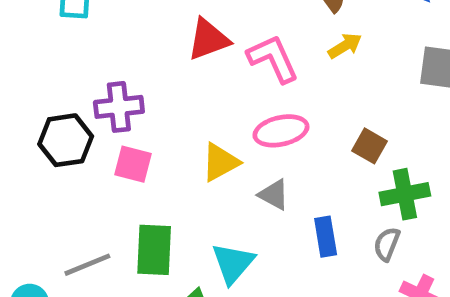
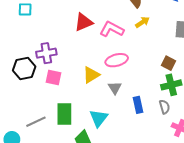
pink L-shape: (273, 59) -> (112, 29), turned -35
brown square: (370, 146) -> (169, 63), moved
gray triangle: (274, 195) -> (115, 88), turned 32
gray semicircle: (387, 244) -> (164, 107), turned 144

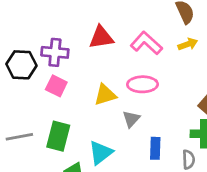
red triangle: (84, 22) -> (101, 37), moved

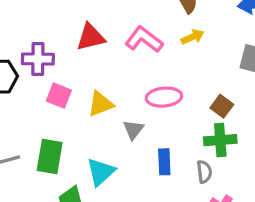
pink ellipse: (143, 84) -> (164, 97), moved
pink square: (56, 86) -> (59, 96), moved

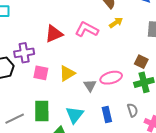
pink ellipse: (164, 97) -> (111, 78), moved
blue rectangle: (164, 162) -> (107, 115), moved
gray semicircle: (204, 172) -> (133, 110), moved

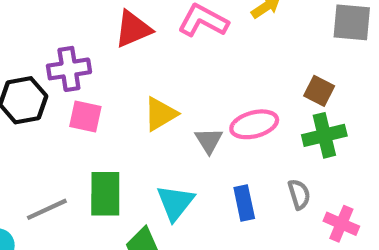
pink square: (41, 73) -> (85, 116), moved

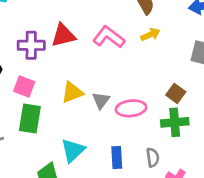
purple cross: (69, 69) -> (31, 45), moved
gray triangle: (209, 141) -> (101, 100), moved
green rectangle: (105, 194) -> (30, 118), moved

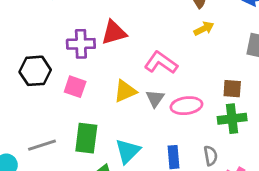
pink L-shape: (109, 37) -> (161, 63), moved
brown square: (176, 93) -> (232, 89), turned -30
green rectangle: (30, 118) -> (86, 138), moved

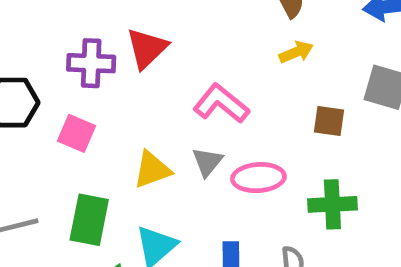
red triangle: (114, 33) -> (147, 48), turned -32
brown square: (232, 89) -> (329, 121), moved
yellow triangle: (125, 91) -> (152, 170), moved

